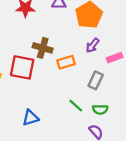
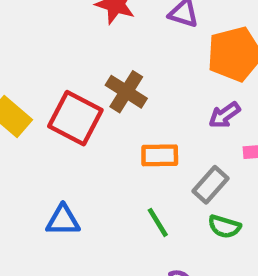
orange rectangle: (66, 62) -> (160, 155), moved
green semicircle: (100, 109) -> (224, 227), moved

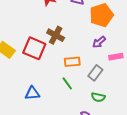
green line: (158, 222) -> (67, 83), moved
green semicircle: (224, 227) -> (98, 97), moved

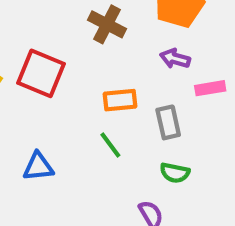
brown cross: (56, 35) -> (107, 24), moved
purple arrow: (99, 42) -> (175, 59), turned 56
gray rectangle: (95, 73) -> (168, 122), turned -49

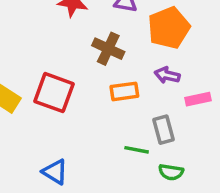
orange rectangle: (120, 100) -> (124, 91), moved
green line: (110, 145) -> (137, 150), moved, turned -40
blue triangle: (38, 167) -> (55, 172), turned 40

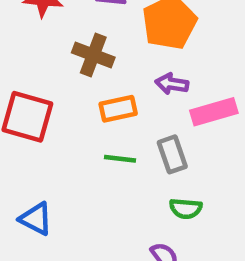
pink rectangle: (198, 99) -> (214, 112), size x1.4
green line: (137, 150) -> (120, 159), moved

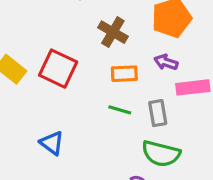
green semicircle: (186, 209) -> (161, 154), size x1.6

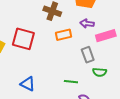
green line: (120, 110) -> (71, 82), moved
green semicircle: (161, 154) -> (100, 72), moved, size x0.6

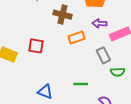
red square: (23, 39) -> (36, 46), size x0.7
green line: (71, 82) -> (81, 84), moved

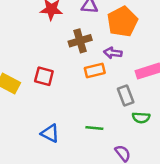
brown cross: (62, 15) -> (80, 41), turned -36
purple arrow: (99, 23) -> (113, 53), moved

